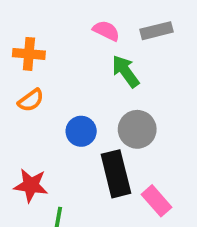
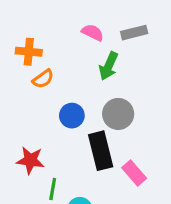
green arrow: (126, 71) -> (109, 66), turned -120
orange semicircle: (31, 100) -> (43, 79), moved

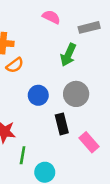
pink semicircle: (93, 33) -> (51, 17), moved
black rectangle: (101, 151) -> (62, 124), size x0.7

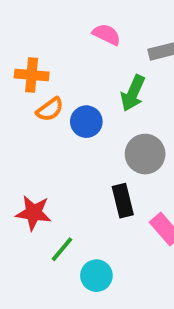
blue circle: (38, 95) -> (86, 122), moved
green line: (23, 155) -> (62, 249), turned 30

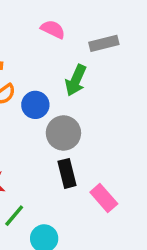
gray circle: (145, 154) -> (63, 133), moved

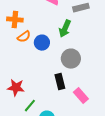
gray circle: (63, 133) -> (71, 59), moved

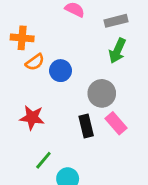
green arrow: (65, 29) -> (117, 51), moved
red star: (16, 88) -> (32, 118), moved
pink rectangle: (81, 96) -> (116, 123), moved

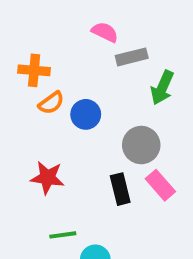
gray rectangle: (116, 21) -> (132, 57), moved
green line: (43, 160) -> (63, 235), turned 42

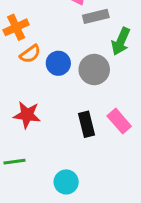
orange cross: (34, 70) -> (16, 27), turned -30
gray circle: (141, 145) -> (94, 70), moved
green line: (63, 235) -> (15, 162), moved

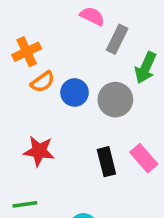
gray rectangle: (96, 16) -> (117, 39), turned -50

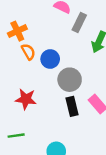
orange semicircle: (43, 82) -> (28, 52), turned -84
gray circle: (115, 100) -> (70, 80), moved

